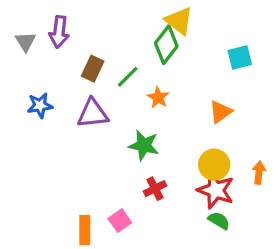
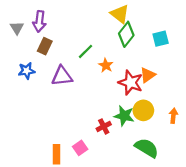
green diamond: (166, 45) -> (126, 34), moved
brown rectangle: (93, 69) -> (45, 46), moved
green star: (144, 145) -> (124, 116), moved
red star: (216, 190) -> (131, 83), moved
green semicircle: (219, 221) -> (147, 148), size x1.6

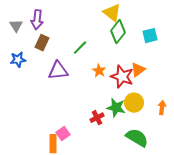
orange star: (106, 65) -> (99, 71), moved
blue star: (27, 71) -> (18, 60), moved
pink square: (80, 148) -> (63, 134), moved

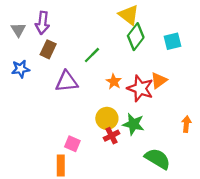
yellow circle: (134, 103) -> (107, 118), moved
pink square: (63, 134) -> (72, 144), moved, turned -32

